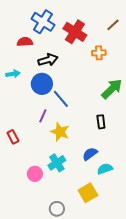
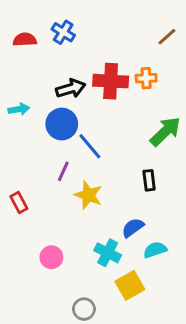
blue cross: (43, 22) -> (63, 32), size x0.7
red cross: (75, 32) -> (111, 81), moved, turned -30
red semicircle: (25, 42) -> (25, 40), moved
cyan cross: (57, 163) -> (108, 253), moved, turned -30

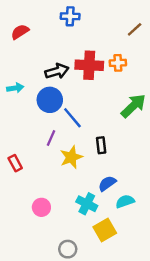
blue cross: (63, 32) -> (70, 16), moved, turned -30
red semicircle: (25, 40) -> (20, 32), turned -30
black rectangle: (149, 180) -> (101, 145), moved
yellow star: (88, 195) -> (71, 157), turned 30

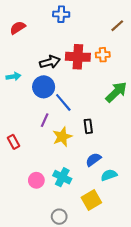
cyan cross: (87, 204) -> (62, 177), moved

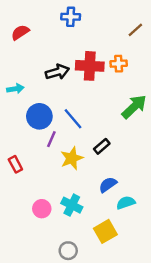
blue circle: (44, 87) -> (39, 116), moved
black rectangle: (88, 126) -> (102, 146), turned 56

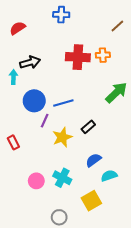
black arrow: (57, 72) -> (30, 62), moved
cyan arrow: (15, 89) -> (13, 77), turned -80
blue line: (73, 119) -> (63, 103), turned -66

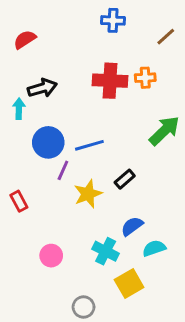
blue cross: (61, 15) -> (113, 20), moved
cyan cross: (62, 178) -> (106, 251), moved

